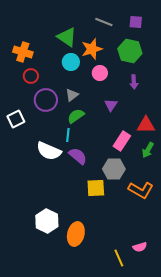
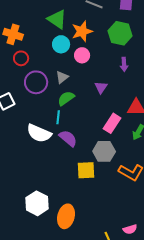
pink circle: (100, 73) -> (82, 55), moved

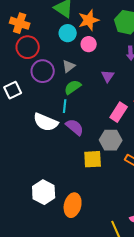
red circle: (21, 58) -> (28, 47), size x1.5

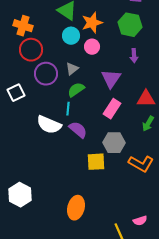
purple triangle: (108, 76) -> (111, 79), size x1.5
pink rectangle: (119, 112) -> (112, 109), moved
white hexagon: (44, 192) -> (20, 195), moved

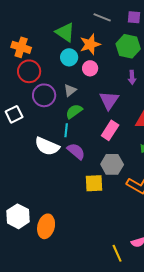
orange ellipse: (76, 208) -> (46, 226), moved

